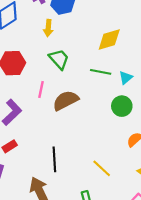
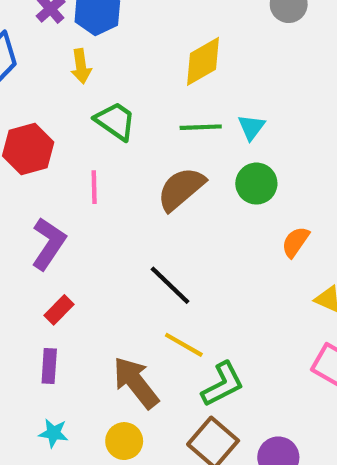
brown semicircle: (66, 100) -> (181, 189), moved
black line: (54, 159) -> (170, 285), moved, turned -30
yellow line: (102, 168) -> (184, 345), moved

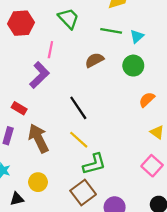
brown semicircle: (181, 189) -> (94, 60), size x0.7
purple L-shape: (49, 244) -> (40, 75), moved
red rectangle: (59, 310) -> (19, 108), turned 64
brown arrow: (136, 383) -> (38, 138), moved

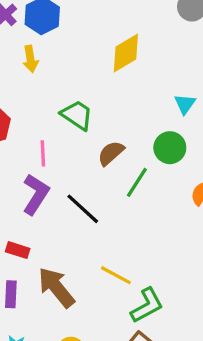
green trapezoid: (68, 18) -> (77, 115), moved
green line: (111, 31) -> (137, 182), moved, turned -54
cyan triangle: (137, 36) -> (185, 104), moved
black line: (78, 108) -> (83, 209), moved

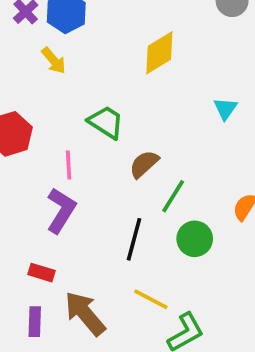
yellow arrow: (30, 59) -> (54, 61), turned -30
green circle: (170, 148) -> (195, 239), moved
black line: (83, 209) -> (134, 239), moved, turned 63

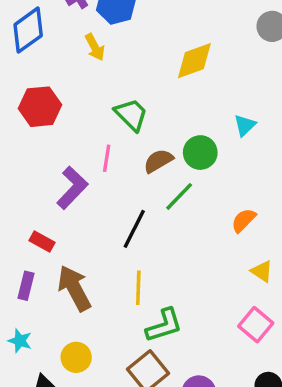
pink line: (69, 165) -> (107, 158), moved
green circle: (195, 239) -> (200, 153), moved
yellow line: (151, 299) -> (138, 288), turned 52

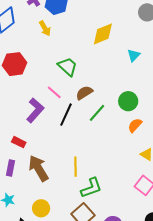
cyan triangle: (245, 125) -> (134, 55), moved
green circle: (200, 153) -> (128, 101), moved
pink line: (107, 158) -> (54, 92), turned -56
black line: (134, 229) -> (66, 115), moved

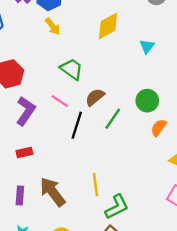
yellow arrow: (45, 28) -> (53, 26), moved
purple L-shape: (35, 110) -> (26, 111), moved
red rectangle: (19, 142) -> (24, 152), moved, turned -32

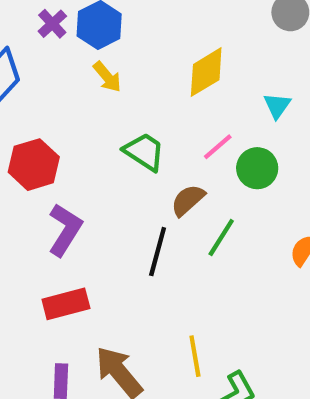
pink line: (60, 101) -> (218, 147), moved, turned -72
green circle: (147, 101) -> (257, 168), moved
red rectangle: (24, 152) -> (66, 304), size x1.5

